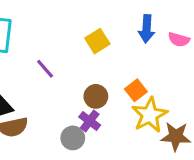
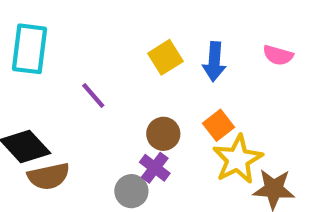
blue arrow: (147, 29) -> (214, 62), moved

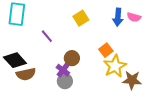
blue arrow: (214, 62) -> (118, 17), moved
brown circle: (163, 134) -> (72, 58), moved
purple cross: (155, 168) -> (63, 70), moved

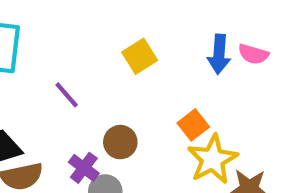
purple cross: (63, 70) -> (84, 168), moved

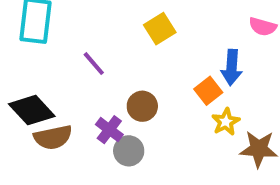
blue arrow: (219, 54) -> (232, 67), moved
yellow star: (213, 159) -> (226, 122), size x0.6

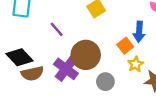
brown circle: (142, 106) -> (86, 55), size x1.6
purple cross: (109, 130) -> (66, 69), size x1.5
gray circle: (129, 151) -> (105, 82), moved

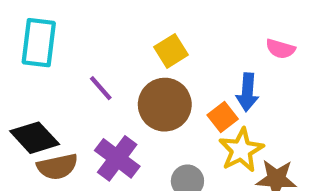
brown circle: (86, 55) -> (165, 105), moved
yellow star: (136, 64) -> (241, 150), size x1.5

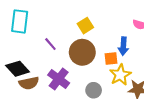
orange square: (223, 117) -> (111, 58), turned 32

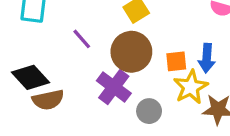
blue arrow: (123, 46) -> (207, 58), moved
purple cross: (59, 79) -> (114, 87), moved

